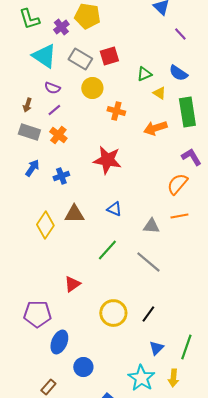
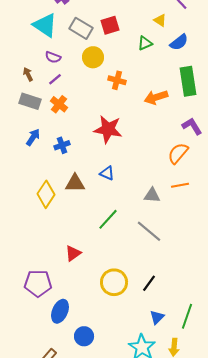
blue semicircle: (178, 73) -> (179, 42), turned -72
yellow triangle: (159, 93) -> (160, 20), moved
brown arrow: (27, 105) -> (28, 74), turned 136
blue triangle: (114, 209) -> (107, 173), moved

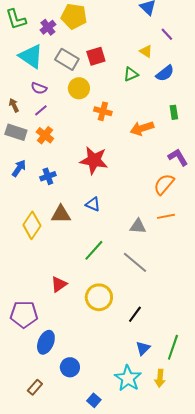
green rectangle: (188, 81) -> (174, 112), size x0.5
yellow circle: (114, 282) -> (99, 297), moved

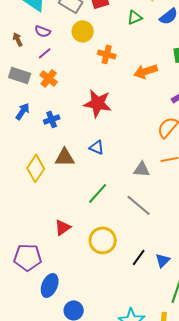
brown arrow: (14, 105) -> (18, 39), moved
blue triangle: (143, 348) -> (163, 260), moved

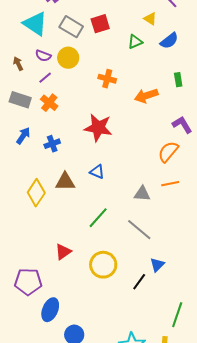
yellow circle: (83, 31) -> (68, 58), moved
blue triangle: (163, 260) -> (157, 265), moved

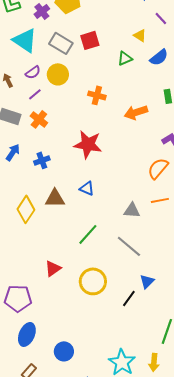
purple semicircle: (43, 56) -> (33, 72), turned -56
blue ellipse: (50, 310) -> (27, 334), moved

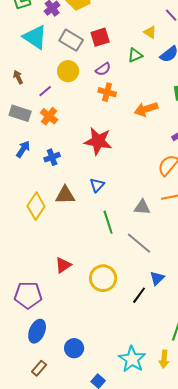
purple semicircle: (33, 72) -> (103, 69), moved
blue triangle: (87, 188) -> (97, 185), turned 49
green line: (88, 234) -> (108, 222), moved, turned -60

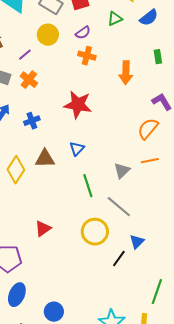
orange arrow: (146, 109) -> (126, 73), turned -70
gray triangle: (142, 207) -> (122, 171), turned -48
yellow circle: (103, 278) -> (95, 232), moved

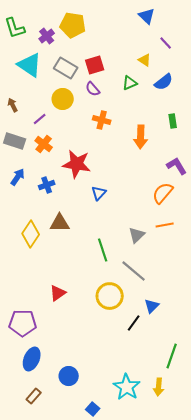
purple semicircle: (83, 33) -> (93, 89), moved, turned 84
red star: (78, 105) -> (77, 164), moved
blue triangle: (77, 149) -> (99, 193), moved

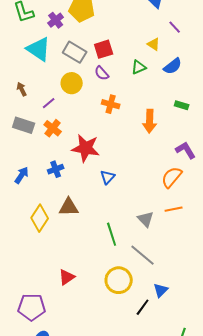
green rectangle: (173, 121) -> (182, 105), turned -64
blue arrow: (18, 177) -> (22, 175), moved
gray triangle: (137, 235) -> (146, 219), turned -30

